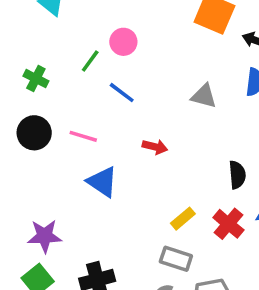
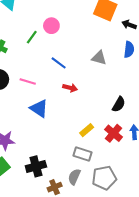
blue line: (122, 93) -> (59, 63), moved
black semicircle: (237, 175) -> (119, 104), turned 35

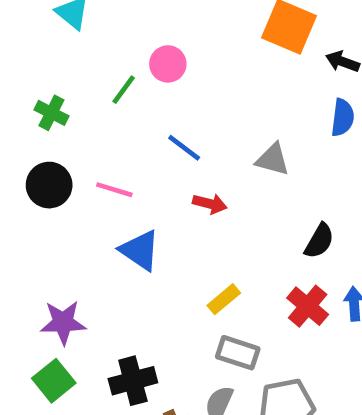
gray triangle: (99, 58) -> (273, 159), moved
yellow rectangle: (87, 130) -> (224, 299), moved

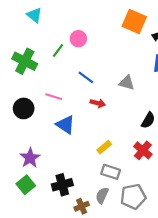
green cross: (51, 113) -> (25, 61), size x1.6
black circle: (49, 185) -> (24, 108), moved
purple star: (63, 322) -> (30, 158), turned -30

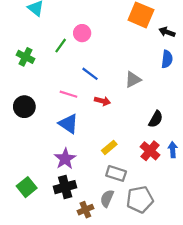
green cross: (25, 61) -> (25, 57), size x0.7
gray triangle: (127, 83) -> (133, 80), turned -42
pink line: (54, 97) -> (68, 94), moved
purple star: (30, 158) -> (65, 159), moved

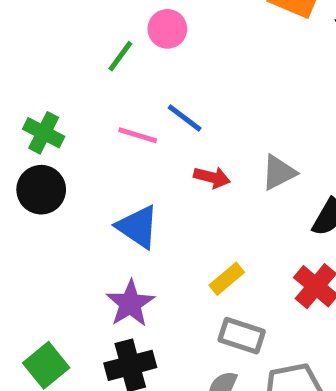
green cross: (25, 57) -> (44, 133), moved
gray triangle: (133, 80) -> (279, 172), moved
pink line: (68, 94) -> (138, 135), moved

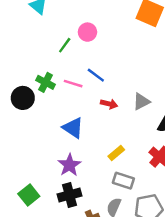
green cross: (44, 133) -> (46, 82), moved
black circle: (41, 190) -> (23, 98), moved

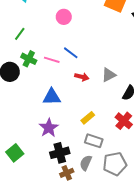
green line: (65, 45) -> (20, 34), moved
blue triangle: (73, 128) -> (52, 97), turned -36
black cross: (69, 195) -> (60, 153), moved

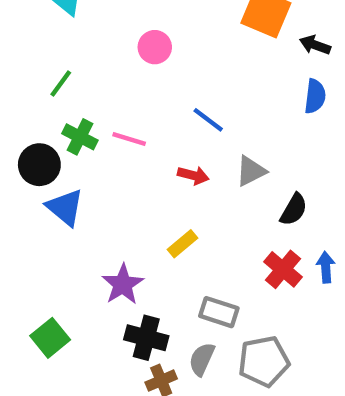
blue line: (71, 53) -> (208, 120), moved
blue triangle: (52, 97) -> (65, 207), moved, turned 42
yellow rectangle: (88, 118) -> (183, 244), moved
black cross: (60, 153) -> (146, 338), turned 30

